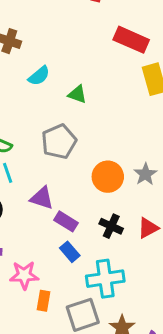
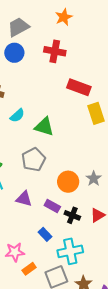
green triangle: (77, 94) -> (44, 127), size x1.5
purple rectangle: (66, 221) -> (52, 206), moved
orange rectangle: (44, 301) -> (29, 269), turned 48

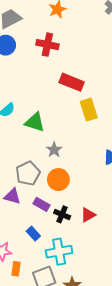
gray pentagon: (33, 160) -> (28, 173), moved
gray star: (94, 179) -> (54, 150), moved
orange rectangle: (29, 269) -> (16, 269), turned -48

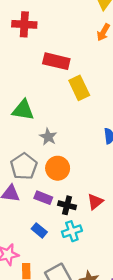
cyan cross: (59, 252) -> (72, 231), moved, size x0.7

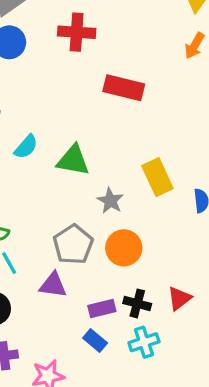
yellow rectangle: (79, 88) -> (157, 177), moved
purple rectangle: (43, 198) -> (102, 309), moved, turned -36

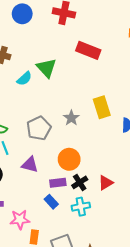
green triangle: (73, 160) -> (46, 68), moved, turned 30
gray pentagon: (73, 245) -> (39, 128), moved
orange circle: (124, 248) -> (69, 159), moved
black cross: (137, 303) -> (80, 182), turned 35

